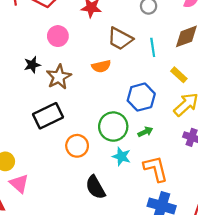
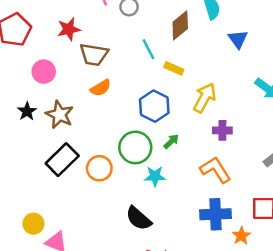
brown trapezoid: (120, 39) -> (94, 55), moved
yellow rectangle: (179, 75) -> (174, 68), moved
orange circle: (77, 146) -> (99, 168), moved
orange L-shape: (156, 169) -> (215, 170), moved

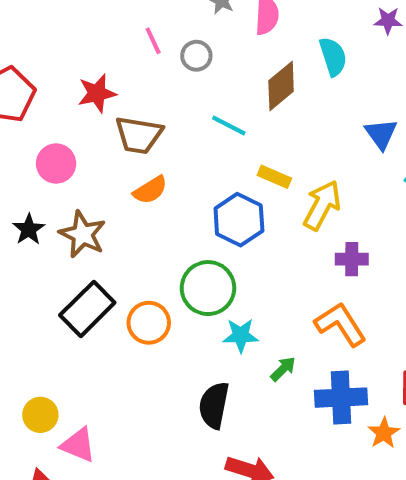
blue triangle: (238, 39) -> (381, 134), moved
cyan line: (148, 49) -> (229, 126), turned -35
yellow rectangle: (174, 68) -> (274, 177), moved
green arrow: (171, 141) -> (283, 369), moved
black semicircle: (139, 218) -> (214, 405), turned 60

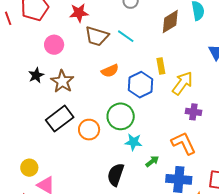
cyan line: (229, 126) -> (126, 36), moved
yellow rectangle: (274, 177) -> (161, 66), turned 49
orange semicircle: (150, 190) -> (110, 71), moved

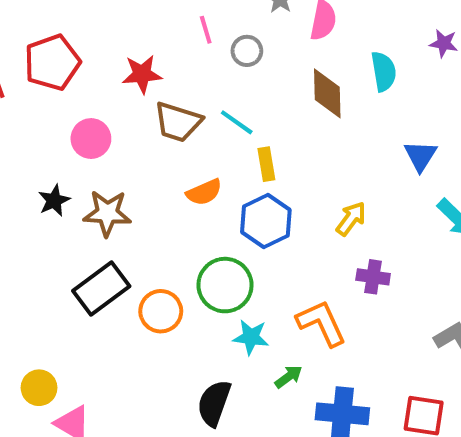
brown diamond: (170, 22) -> (327, 93), turned -60
yellow rectangle: (161, 66) -> (266, 164), moved
brown star: (62, 81) -> (107, 213), turned -30
yellow arrow: (182, 83) -> (351, 219), size x0.7
orange L-shape: (184, 143) -> (322, 323), moved

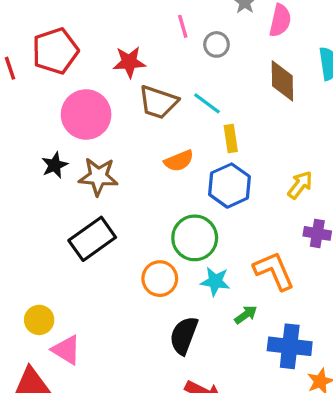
pink circle: (91, 139) -> (86, 115), size x1.5
orange circle: (161, 311) -> (160, 279), moved

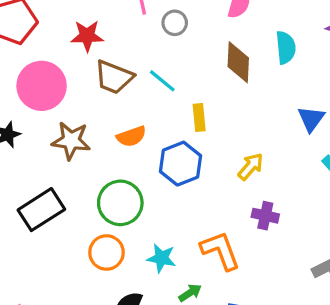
yellow rectangle: (231, 138) -> (199, 118), moved
brown star: (98, 177) -> (71, 141), moved
green circle: (195, 238) -> (120, 203), moved

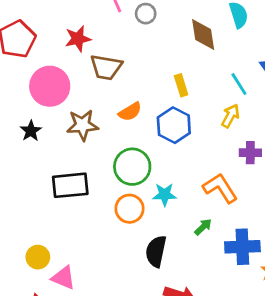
cyan line: (162, 81) -> (239, 84), moved, turned 30
black rectangle: (41, 210) -> (70, 185), turned 39
cyan star: (161, 258) -> (165, 195), moved

